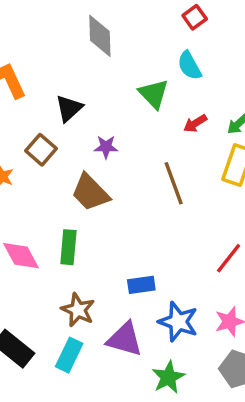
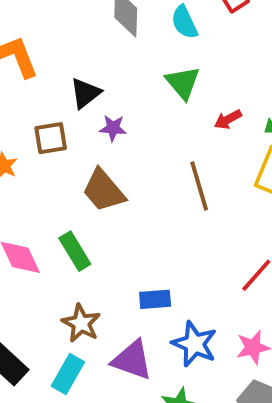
cyan semicircle: (189, 66) -> (184, 22), moved
purple star: (106, 147) -> (113, 128), moved
brown square: (41, 150) -> (51, 138), turned 36
green rectangle: (68, 247) -> (75, 251), turned -40

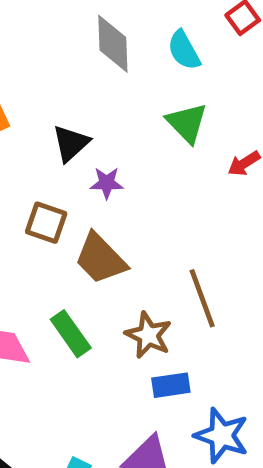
brown square: (51, 138) -> (46, 223), moved, turned 32
brown line: (199, 186) -> (202, 298), moved
brown star: (81, 323) -> (148, 335), moved

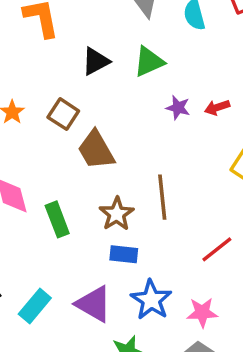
green triangle: (187, 123) -> (149, 62), moved, turned 36
purple star: (107, 183) -> (178, 108), moved
green rectangle: (71, 334) -> (57, 219), moved

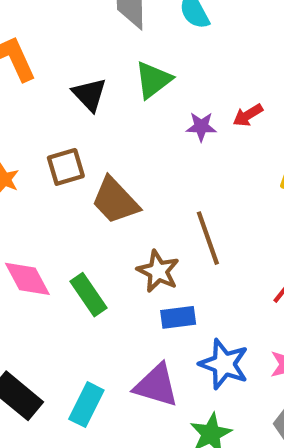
black triangle: (96, 61) -> (90, 94), turned -32
brown square: (63, 114) -> (66, 167), turned -36

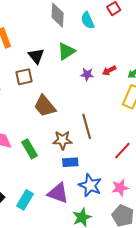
brown square: (66, 167) -> (24, 77), moved
brown star: (158, 271) -> (63, 140), turned -30

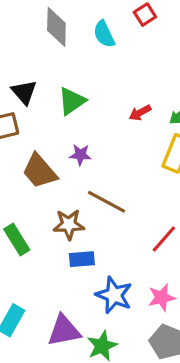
green triangle: (66, 51) -> (72, 101), moved
purple star: (87, 74) -> (80, 155), moved
brown line: (87, 126) -> (106, 202), turned -45
purple triangle: (58, 193) -> (64, 331), moved, turned -30

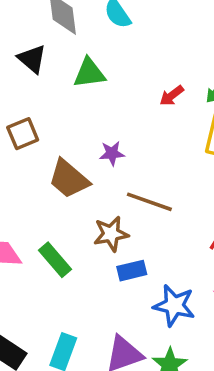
black triangle: (24, 92) -> (32, 59), moved
green triangle: (72, 101) -> (89, 73), moved, turned 36

